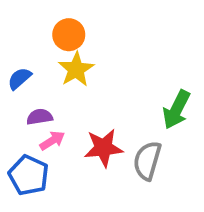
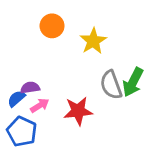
yellow star: (76, 69) -> (93, 41), moved
blue semicircle: (19, 78) -> (16, 99), moved
gray semicircle: (147, 161) -> (111, 85), moved, turned -36

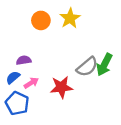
yellow star: (93, 41) -> (70, 18), moved
gray semicircle: (111, 85) -> (87, 67), turned -110
purple semicircle: (30, 88) -> (24, 60), moved

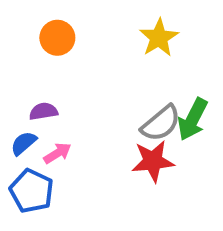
yellow star: (70, 18) -> (159, 38), moved
orange circle: (41, 20) -> (57, 38), moved
red star: (61, 87) -> (153, 161), moved

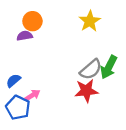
purple semicircle: (43, 111) -> (25, 36), moved
pink arrow: (57, 153) -> (32, 95), moved

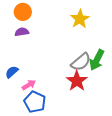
orange circle: (32, 21) -> (23, 12), moved
red star: (86, 91) -> (77, 81), turned -30
blue pentagon: (18, 108) -> (35, 102), moved

